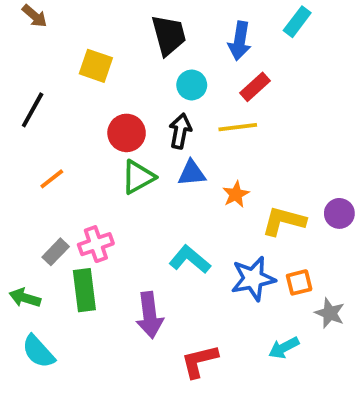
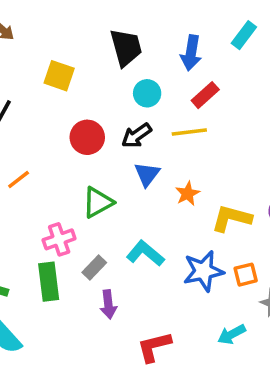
black arrow: (180, 131) -> (137, 136), turned -136
blue triangle: (192, 173) -> (147, 174), turned -48
green triangle: (138, 177) -> (98, 202), moved
gray rectangle: (56, 252) -> (94, 268), moved
purple arrow: (150, 315) -> (108, 304), size x0.7

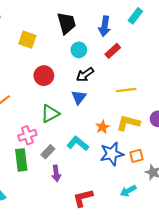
yellow line: (189, 132) -> (126, 90), moved
black arrow: (137, 136) -> (85, 75), moved
orange star: (188, 194) -> (102, 127), moved

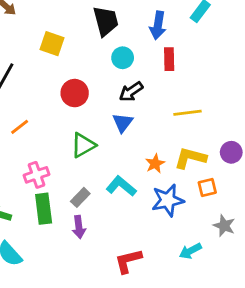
red rectangle: (113, 51) -> (169, 59), turned -49
pink cross: (27, 135) -> (37, 175), moved
orange square: (136, 156) -> (207, 188), moved
purple arrow: (56, 173) -> (79, 227), moved

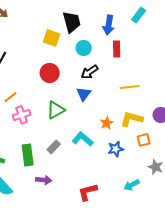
yellow square: (52, 44) -> (52, 38), moved
pink cross: (37, 175) -> (22, 115), moved
blue star: (168, 200) -> (116, 149), size x0.7
purple arrow: (79, 227) -> (44, 180), moved, turned -77

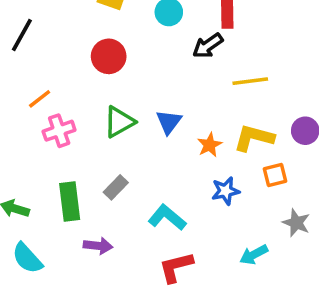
black arrow: (90, 72) -> (208, 46), moved
blue triangle: (84, 94) -> (169, 122), moved
cyan L-shape: (83, 139) -> (167, 217), moved

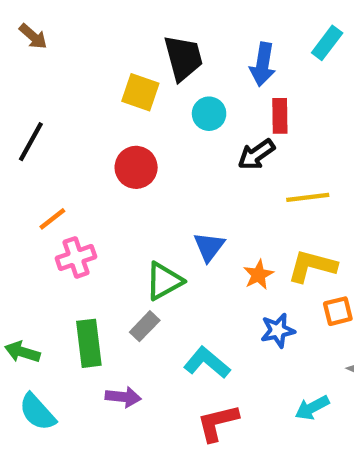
green triangle: (119, 122) -> (164, 281), moved

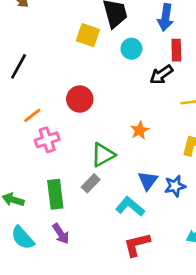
red circle: (136, 167) -> (80, 99), moved
blue triangle: (209, 247) -> (148, 181), moved
orange star: (258, 275) -> (140, 130), moved
purple arrow: (123, 397) -> (61, 234), moved, turned 50

